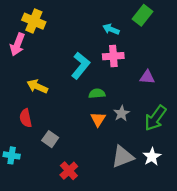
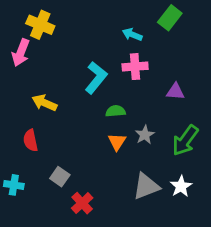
gray square: (50, 139) -> (60, 177), moved

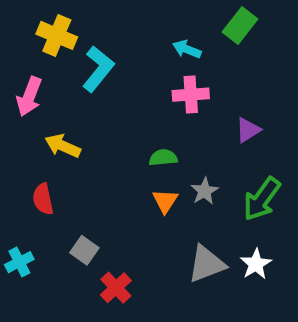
pink arrow: (21, 53) -> (29, 97), moved
cyan L-shape: (96, 78) -> (98, 69), moved
purple triangle: (175, 92) -> (248, 130), turned -36
cyan cross: (14, 185) -> (19, 262), turned -36

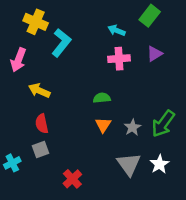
purple triangle: (248, 130) -> (155, 54), moved
gray star: (205, 191) -> (133, 127), moved
red semicircle: (43, 199) -> (42, 124), moved
gray square: (84, 250) -> (40, 149), moved, turned 35
gray triangle: (207, 264) -> (129, 164), turned -45

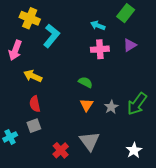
green semicircle: (102, 98) -> (85, 82), turned 32
gray triangle: (129, 164) -> (90, 141), moved
white star: (159, 164) -> (134, 150), moved

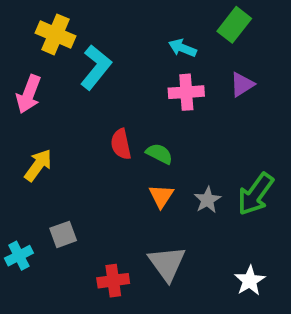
yellow arrow: (33, 76) -> (38, 165), moved, turned 102
red semicircle: (35, 104) -> (121, 144), moved
red cross: (61, 150) -> (113, 281), turned 35

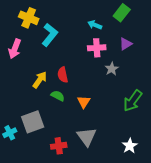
green semicircle: (159, 154) -> (58, 96), moved
yellow arrow: (38, 165) -> (40, 80), moved
gray star: (207, 200) -> (112, 69), moved
gray square: (63, 234) -> (33, 122), size x1.6

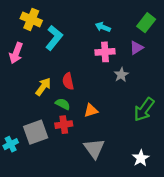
green rectangle: (122, 13) -> (146, 23), moved
orange triangle: (84, 102) -> (91, 111), turned 40
red cross: (59, 146) -> (64, 125), moved

